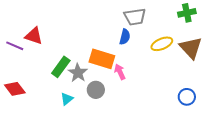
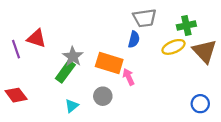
green cross: (187, 13) -> (186, 25), moved
purple line: (15, 46) -> (16, 49), turned 48
gray star: (78, 73) -> (73, 57), moved

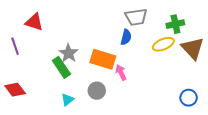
red triangle: (36, 38) -> (34, 22), moved
green rectangle: (65, 72) -> (61, 67), turned -70

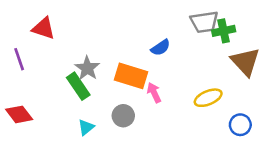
gray trapezoid: (136, 17) -> (204, 22), moved
blue semicircle: (126, 37) -> (161, 48), turned 42
yellow ellipse: (163, 44) -> (208, 98), moved

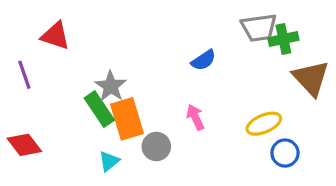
orange rectangle: (131, 76) -> (127, 119), moved, turned 56
blue circle: (240, 125) -> (285, 153), moved

